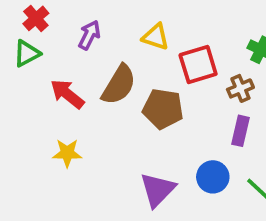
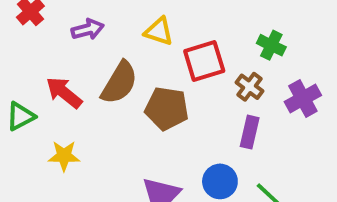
purple arrow: (89, 35) -> (88, 29), turned 48
green triangle: (27, 53) -> (21, 116), moved
brown cross: (240, 88) -> (250, 87), turned -30

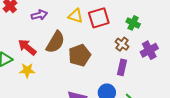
red square: (204, 61) -> (99, 18), moved
brown pentagon: (167, 108) -> (80, 55), turned -30
yellow star: (64, 156) -> (27, 70), moved

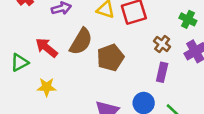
green cross: (133, 23) -> (188, 19), moved
yellow star: (27, 70) -> (47, 87), moved

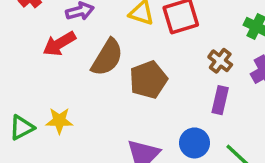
red arrow: (47, 48) -> (59, 44), moved, turned -70
green triangle: (19, 62) -> (22, 128), moved

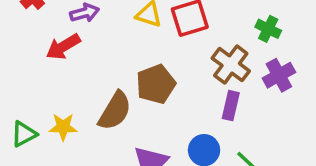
brown semicircle: (107, 57) -> (115, 111), moved
brown cross: (220, 61) -> (231, 65), size x1.5

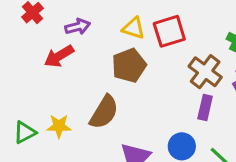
brown pentagon: (156, 84) -> (129, 65), moved

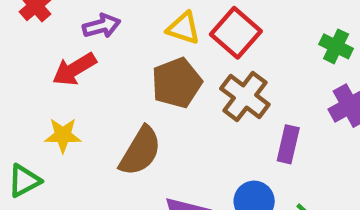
red square: (169, 31) -> (236, 33), turned -32
brown cross: (205, 72) -> (245, 96), moved
yellow star: (59, 126) -> (63, 135), moved

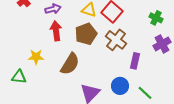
red arrow: (74, 69) -> (56, 31), moved, turned 114
green triangle: (24, 181) -> (19, 77), turned 35

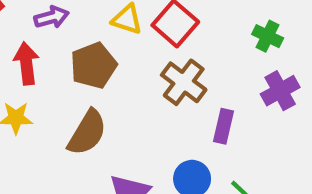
red arrow: (56, 31) -> (26, 63), moved
brown pentagon: (86, 34) -> (93, 66), moved

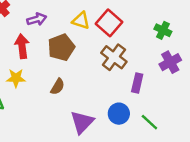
brown semicircle: (87, 133) -> (58, 87), size x0.6

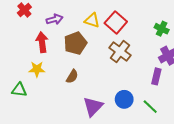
purple rectangle: (137, 83) -> (156, 76), moved

